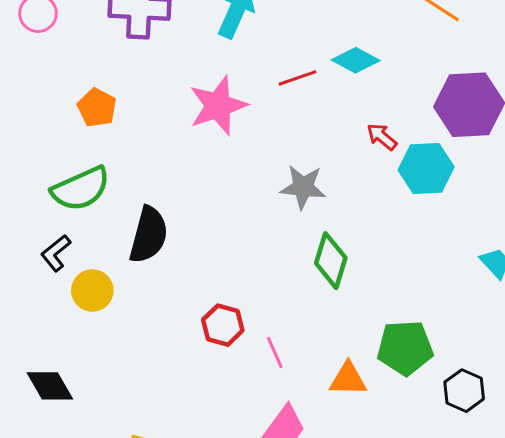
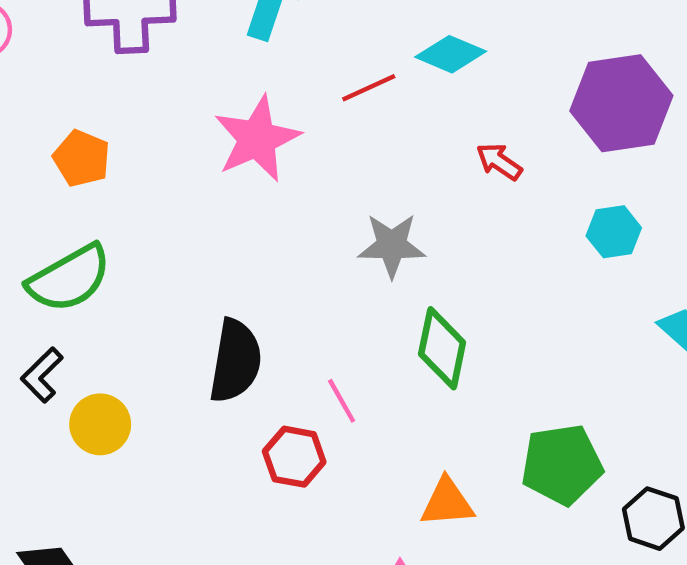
cyan hexagon: (426, 168) -> (614, 232), moved, size x0.7
black semicircle: (149, 235) -> (235, 361), moved
pink line: (275, 353) -> (342, 401), moved
orange triangle: (348, 379) -> (447, 502), moved

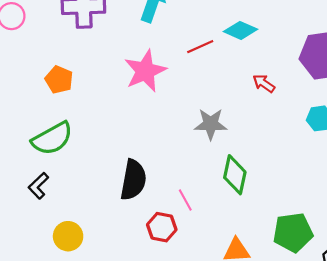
yellow circle: (100, 424) -> (68, 236), moved

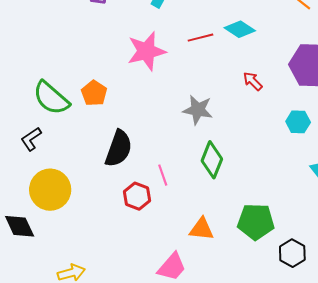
orange pentagon: (59, 80) -> (94, 93), moved
green semicircle: (52, 139) -> (51, 98), turned 60
yellow circle: (68, 236) -> (50, 190), size x1.5

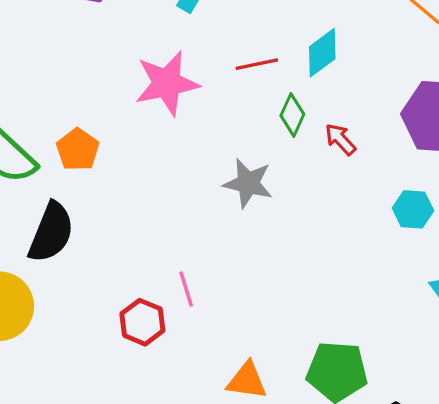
cyan diamond: (240, 29) -> (322, 53), turned -72
black semicircle: (119, 149) -> (51, 232), moved
green diamond: (212, 160) -> (292, 115), moved, size x0.7

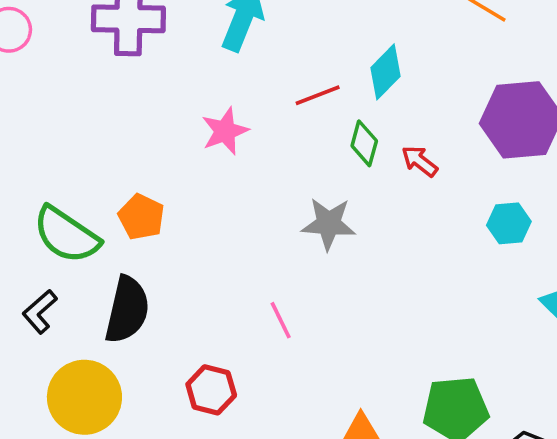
pink star: (167, 83) -> (225, 131), size x0.7
pink line: (186, 289) -> (281, 320), moved
red hexagon: (142, 322) -> (211, 390), moved

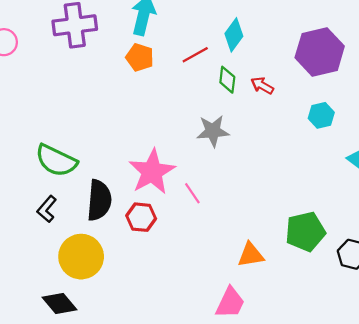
pink star: (225, 131) -> (152, 172), moved, size x1.6
orange pentagon: (141, 217) -> (140, 57), moved
red hexagon: (211, 390) -> (141, 217), moved

